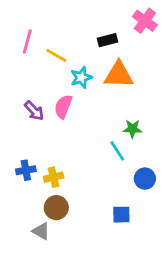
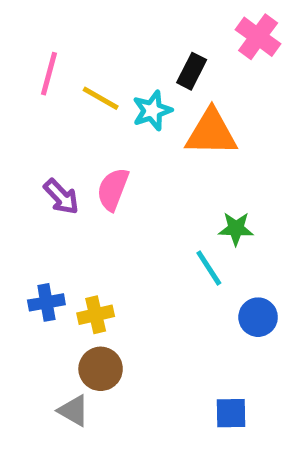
black rectangle: (108, 40) -> (192, 71), turned -48
cyan star: (81, 78) -> (152, 111), moved
blue square: (121, 215) -> (231, 413), moved

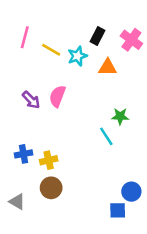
pink cross: (258, 37) -> (131, 40), moved
orange triangle: (211, 133) -> (108, 67), size x0.7
blue circle: (258, 317) -> (131, 192), moved
gray triangle: (74, 411) -> (17, 202), moved

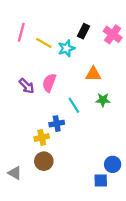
orange triangle: (108, 67) -> (93, 74), moved
cyan line: (106, 136) -> (74, 105), moved
blue cross: (24, 154) -> (57, 124), moved

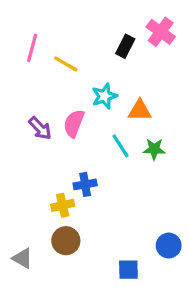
pink cross: (113, 34) -> (161, 32), moved
cyan star: (66, 48) -> (104, 96), moved
cyan line: (74, 105) -> (120, 146), moved
blue square: (101, 180) -> (128, 270), moved

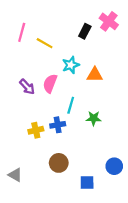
cyan line: (120, 146) -> (71, 105), moved, turned 49
green star: (154, 149) -> (94, 118), moved
yellow cross: (63, 205) -> (36, 130), moved
brown circle: (66, 241) -> (59, 163), moved

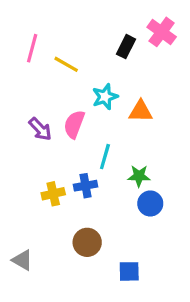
blue circle: (114, 166) -> (150, 203), moved

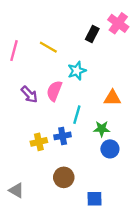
pink line: (32, 48) -> (14, 51), moved
orange triangle: (141, 111) -> (112, 98), moved

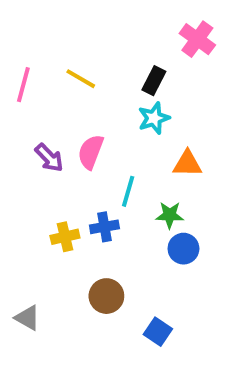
black rectangle: (92, 34) -> (154, 81), moved
cyan star: (77, 71) -> (154, 118), moved
blue square: (95, 199) -> (158, 332), turned 35

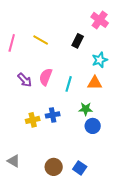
cyan star: (154, 118) -> (100, 60), moved
cyan line: (128, 191) -> (69, 84), moved
brown circle: (106, 296) -> (54, 167), moved

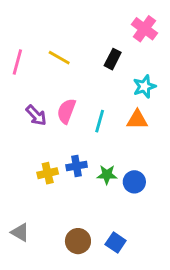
green star: (86, 109) -> (107, 175), moved

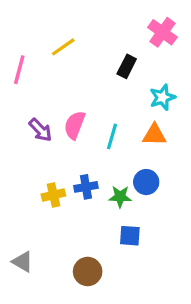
yellow line: (59, 58) -> (63, 47), moved, turned -65
blue circle: (134, 182) -> (146, 182), moved
blue square: (116, 243) -> (130, 236), moved, turned -30

